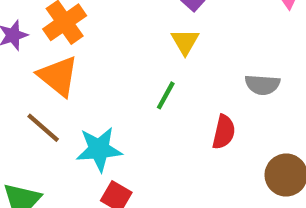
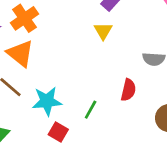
green line: (166, 95) -> (91, 110), moved

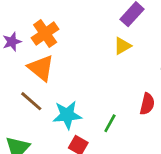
yellow triangle: (103, 31) -> (122, 46), turned 30

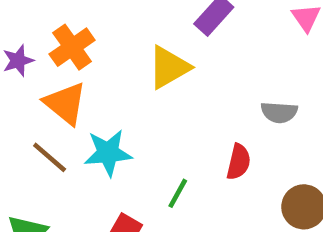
yellow triangle: (122, 46) -> (169, 67), moved, size x1.5
cyan star: (67, 115) -> (108, 153), moved

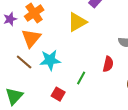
orange triangle: (65, 103) -> (31, 38), turned 30

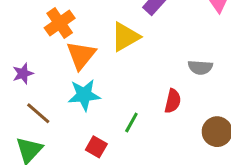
purple star: (10, 19) -> (23, 74), moved
orange triangle: (31, 38) -> (81, 55), moved
brown line: (24, 62) -> (38, 113), moved

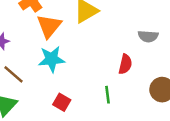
green line: (131, 122) -> (107, 95), moved, turned -36

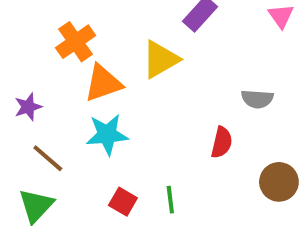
orange triangle: (49, 26) -> (103, 83), turned 32
green line: (107, 95) -> (170, 200), moved

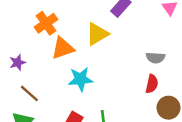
cyan star: (107, 134) -> (81, 79), moved
red semicircle: (222, 142) -> (152, 84), moved

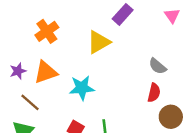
orange triangle: (63, 48) -> (46, 72), moved
gray semicircle: (155, 58) -> (158, 66), turned 36

